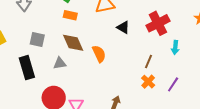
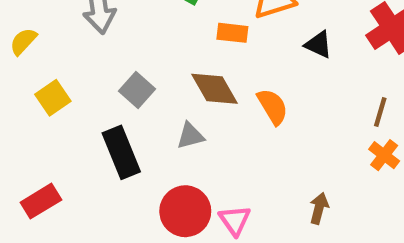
orange rectangle: (70, 15) -> (232, 33), moved
gray square: (37, 40) -> (137, 90), turned 35

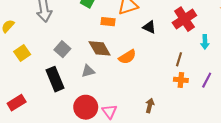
orange semicircle: (273, 107) -> (127, 57), turned 90
orange cross: (384, 155) -> (181, 80), turned -32

